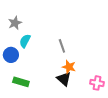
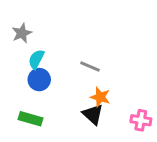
gray line: (62, 46) -> (90, 67), turned -48
blue circle: (11, 55) -> (39, 80), moved

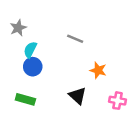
gray line: (90, 67) -> (75, 39), moved
orange star: (100, 97) -> (98, 70), moved

